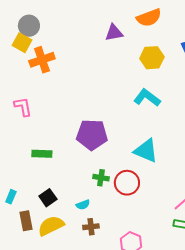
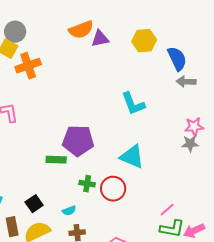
orange semicircle: (149, 18) -> (81, 30), moved
yellow hexagon: (152, 58) -> (144, 41), moved
cyan L-shape: (147, 98) -> (133, 104), turned -148
green rectangle: (42, 154) -> (56, 160), moved

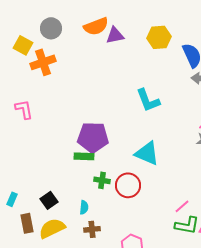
gray circle: (15, 32) -> (51, 28), moved
green rectangle: (56, 160) -> (84, 156), moved
cyan semicircle: (69, 211) -> (84, 207), turned -64

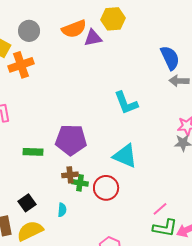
yellow hexagon: (159, 37) -> (113, 19), moved
green rectangle: (84, 156) -> (33, 152), moved
brown cross: (92, 229) -> (70, 175), moved

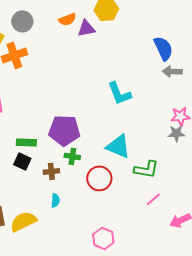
orange semicircle: (74, 29) -> (67, 19), size x0.7
brown cross: (70, 175) -> (51, 171), moved
green cross: (80, 183) -> (72, 156), moved
black square: (27, 203) -> (22, 161), moved, turned -30
green L-shape: (165, 228) -> (146, 169), moved

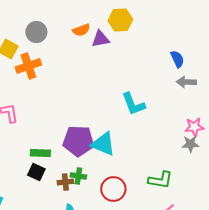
blue semicircle: (163, 48) -> (177, 59), size x0.7
cyan triangle: (118, 146) -> (103, 144), moved
green cross: (72, 156) -> (78, 176), moved

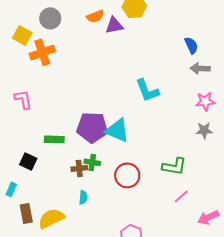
pink star: (194, 127) -> (205, 101), moved
black square: (36, 172) -> (28, 161), moved

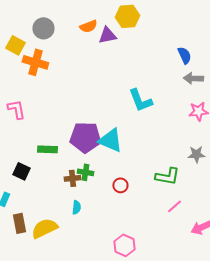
orange cross: (42, 52) -> (35, 62), turned 35
gray star: (204, 130) -> (196, 154), moved
red circle: (127, 175) -> (120, 185), size x0.6

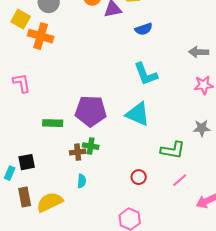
blue semicircle: (184, 55) -> (144, 29), moved, turned 96
cyan triangle: (110, 140) -> (138, 114), moved
black square: (21, 171) -> (27, 162), moved, turned -36
red circle: (120, 185) -> (139, 177), moved

